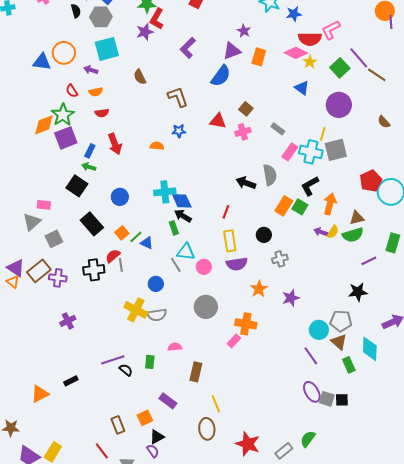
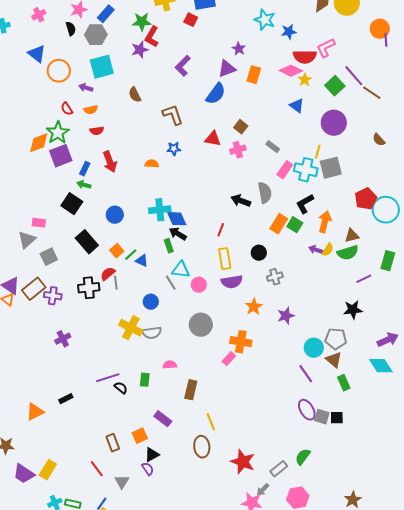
blue triangle: (42, 62) -> (37, 54), moved, turned 30
cyan diamond: (370, 349) -> (381, 366), moved, turned -35

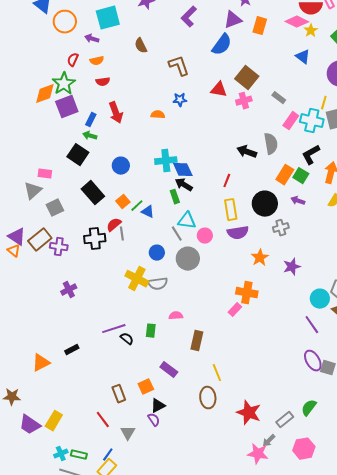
red semicircle: (67, 109) -> (73, 60), turned 56
brown square: (241, 127) -> (247, 78), size x1.6
purple arrow: (316, 250) -> (298, 201), moved
black circle: (259, 253) -> (265, 204), size x1.6
gray circle: (201, 325) -> (188, 259), moved

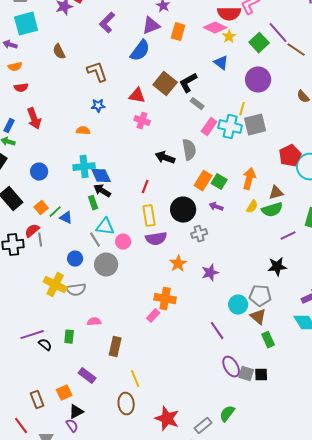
pink cross: (244, 101) -> (142, 121), moved, turned 35
orange semicircle: (158, 115) -> (83, 131), moved
black L-shape: (311, 155) -> (188, 83), moved
purple line: (312, 325) -> (217, 331), moved

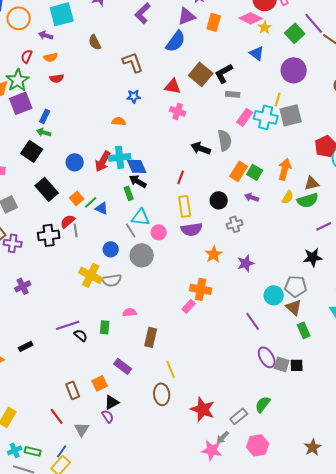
gray rectangle: (197, 104) -> (233, 94), turned -32
red arrow: (34, 119) -> (103, 161), moved, turned 50
black circle: (183, 210) -> (219, 200), size x0.7

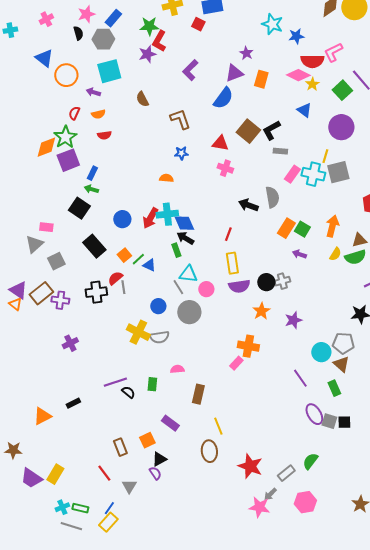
black circle: (219, 200) -> (266, 282), moved
green rectangle: (304, 330) -> (334, 388), moved

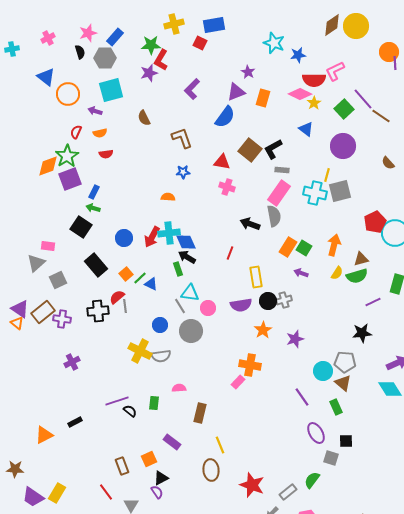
pink rectangle: (292, 174) -> (279, 193), moved, size x1.4
yellow rectangle: (232, 263) -> (256, 277), moved
gray square: (329, 421) -> (331, 458), moved

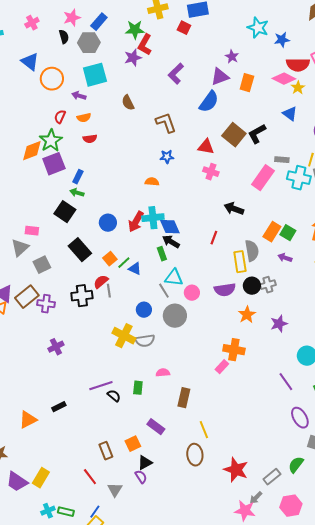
gray rectangle: (282, 170) -> (282, 160), moved
gray semicircle: (274, 216) -> (252, 251), moved

